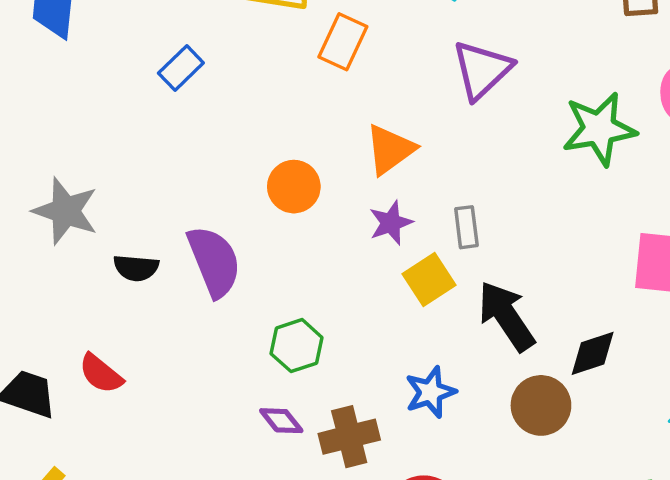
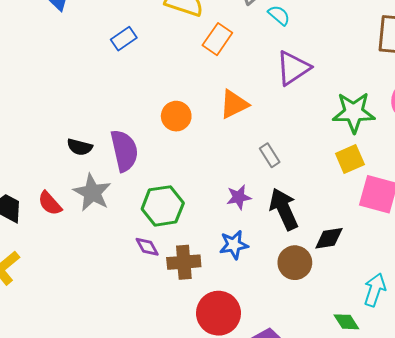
gray star: (66, 211) -> (92, 193), moved
purple star: (391, 223) -> (239, 197), moved
gray rectangle: (466, 227) -> (270, 155), turned -35
yellow square: (429, 280) -> (350, 159), moved
green hexagon: (297, 346) -> (163, 206), size x1.4

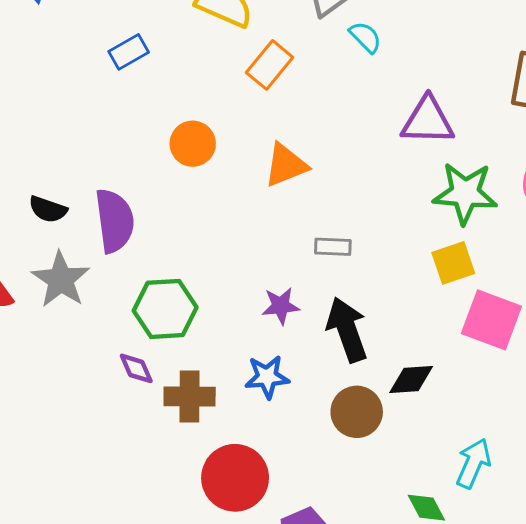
purple triangle: (293, 68) -> (428, 121), moved, turned 30
orange circle: (176, 116) -> (193, 144), moved
gray rectangle: (270, 155) -> (333, 247), turned -60

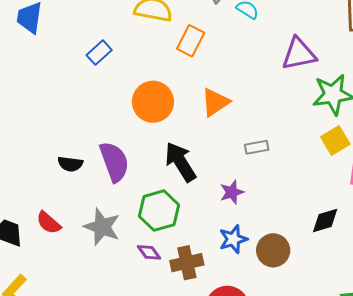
orange circle: (193, 144) -> (153, 102), size x1.4
gray star: (61, 280) -> (102, 227), moved
black arrow: (347, 330) -> (180, 162), moved
brown circle: (357, 412) -> (273, 250), moved

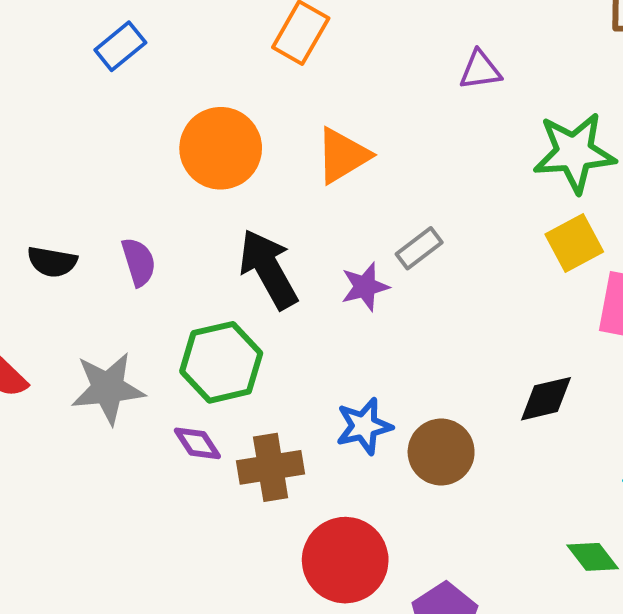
purple triangle: (299, 54) -> (480, 70), moved, size x0.6
gray rectangle: (257, 147) -> (419, 248), turned -30
purple semicircle: (114, 162) -> (139, 262), size x0.6
purple star: (232, 192) -> (365, 287), moved
gray star: (102, 227) -> (108, 388), turned -30

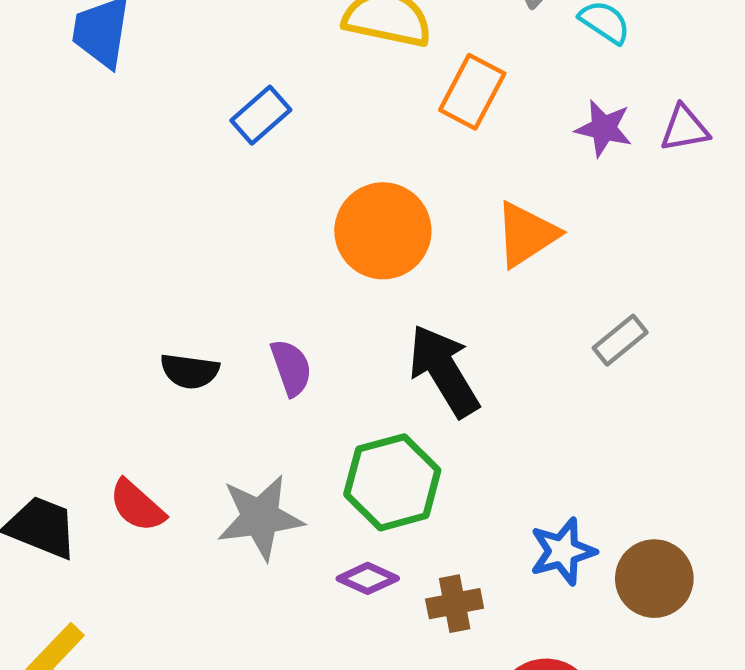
purple star: (365, 287) -> (604, 128), moved, turned 30
purple diamond: (197, 443) -> (368, 578), turned -30
brown cross: (271, 467) -> (455, 604), size x0.7

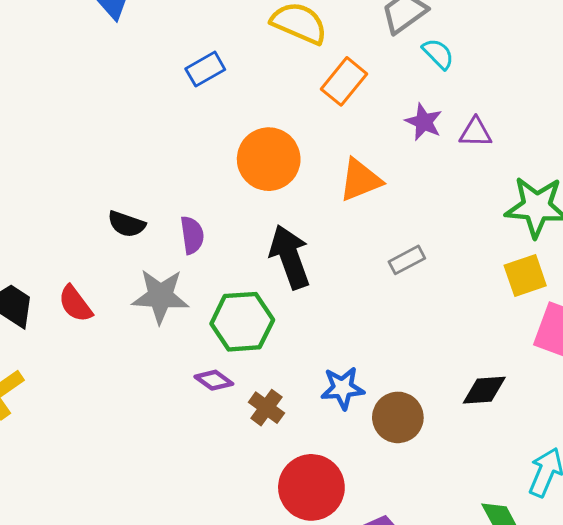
gray star: (260, 517) -> (160, 296), moved
brown cross: (455, 604) -> (266, 408), turned 36

